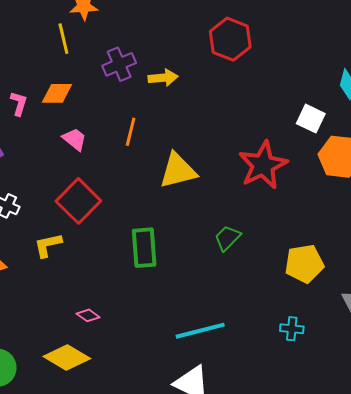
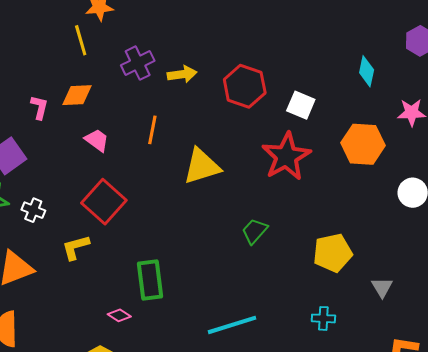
red hexagon: (230, 39) -> (245, 86), moved
white square: (311, 119) -> (301, 105), moved
green rectangle: (144, 248) -> (150, 280), moved

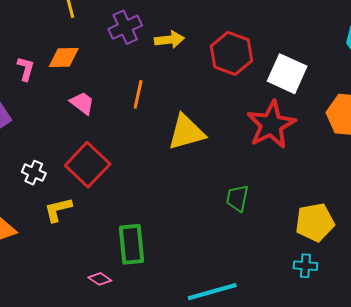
white square: (301, 105) -> (287, 74), size x1.4
white cross: (33, 210) -> (34, 173), moved
green trapezoid: (255, 231) -> (237, 198), turned -32
cyan cross: (323, 318) -> (305, 266), moved

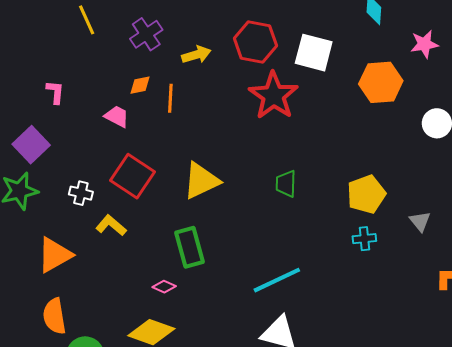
yellow arrow: (169, 40) -> (196, 55), moved
orange diamond: (64, 58) -> (140, 85), moved, size x0.7
red star: (271, 125) -> (274, 96), moved
yellow triangle: (186, 132) -> (201, 181), moved
yellow L-shape: (58, 210) -> (111, 225), turned 64

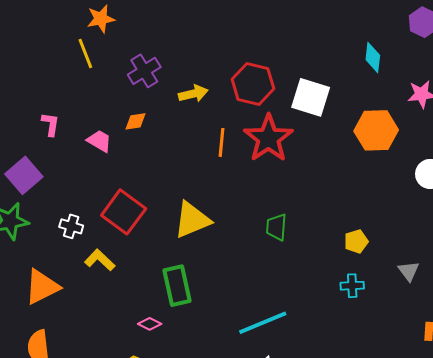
orange line: (170, 98) -> (222, 142), moved
pink trapezoid: (117, 116) -> (99, 141), moved
yellow pentagon: (366, 194) -> (356, 241), size x0.6

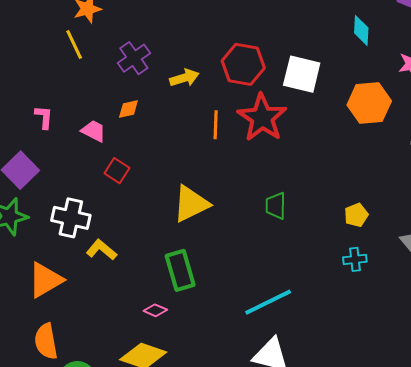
red square: (124, 212) -> (117, 171), moved, size x0.6
white cross: (71, 226) -> (71, 218), size x1.6

